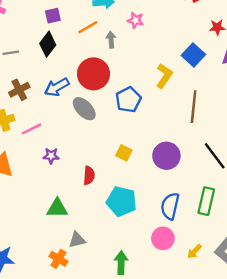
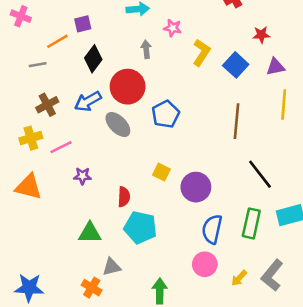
orange line: (88, 27) -> (57, 41), moved
black diamond: (48, 44) -> (93, 59), moved
yellow L-shape: (164, 76) -> (201, 52), moved
purple circle: (166, 156) -> (196, 187), moved
cyan pentagon: (121, 201) -> (140, 227), moved

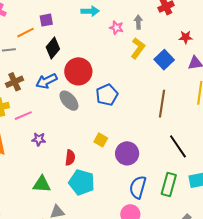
gray arrow: (146, 49) -> (138, 22), moved

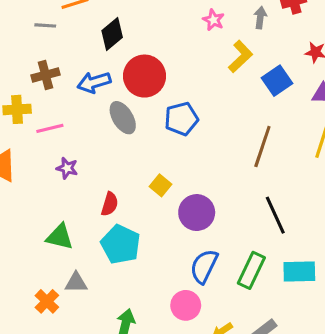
gray arrow: (138, 22) -> (260, 18), moved

